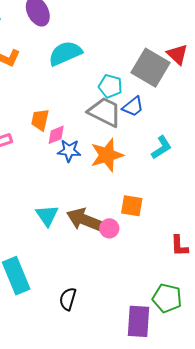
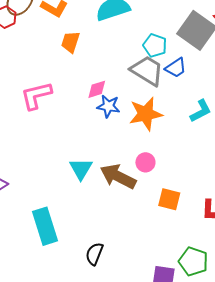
orange trapezoid: (40, 120) -> (70, 42), moved
orange square: (132, 206) -> (169, 199), moved
pink circle: (109, 228) -> (145, 162), moved

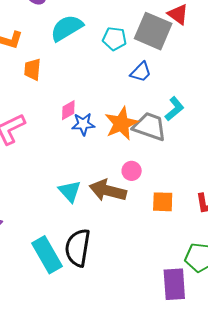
cyan pentagon: (155, 45) -> (115, 39), moved
gray trapezoid: (147, 71) -> (150, 127), moved
black semicircle: (94, 254) -> (78, 248), moved, size x1.6

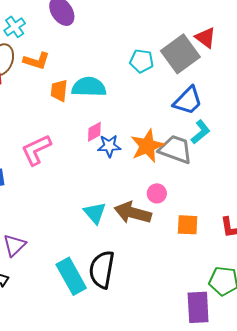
cyan semicircle: (67, 28) -> (89, 87), moved, turned 32
gray square: (153, 31) -> (180, 54), turned 30
blue trapezoid: (141, 72) -> (188, 101), moved, size x1.4

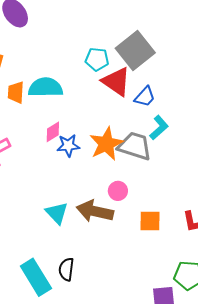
red triangle: (205, 38) -> (116, 82), moved, size x1.4
blue trapezoid: (188, 101) -> (145, 97), size x0.7
black semicircle: (102, 270) -> (66, 269), size x0.6

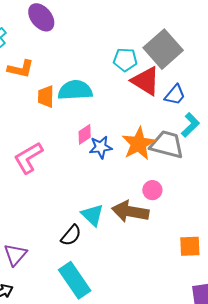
orange square: (150, 221) -> (190, 246), moved
black semicircle: (66, 269) -> (71, 235), moved, turned -145

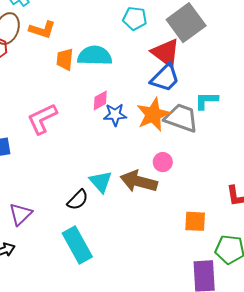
cyan pentagon: (125, 60) -> (135, 18), moved
blue trapezoid: (175, 95) -> (165, 78), moved, size x1.4
cyan L-shape: (190, 125) -> (206, 101), turned -140

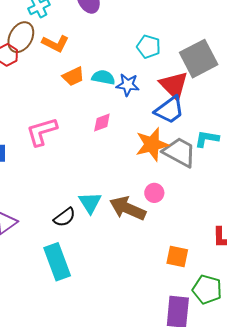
cyan semicircle: (95, 56) -> (103, 77), size x0.7
orange trapezoid: (65, 59) -> (73, 76), turned -130
blue star: (115, 115) -> (128, 85), moved

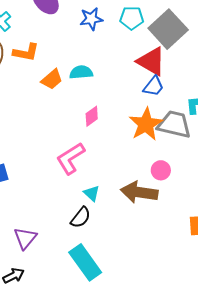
cyan pentagon: (149, 47) -> (132, 18), moved
blue star: (128, 85) -> (91, 19), moved
blue trapezoid: (169, 110) -> (154, 86), size x0.7
pink L-shape: (42, 132) -> (70, 158), moved
cyan triangle: (90, 203) -> (92, 193), moved, size x0.7

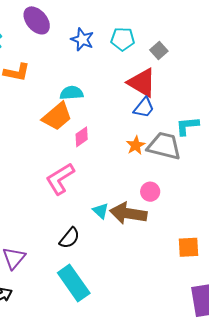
blue star: (91, 19) -> (82, 39), turned 30
gray square: (168, 29) -> (159, 50), size x0.5
orange trapezoid: (52, 79) -> (57, 116), moved, size x1.4
orange star: (146, 124) -> (136, 145), size x0.6
cyan triangle: (92, 193) -> (101, 211), moved

